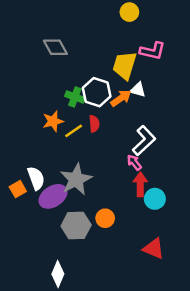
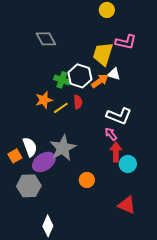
white L-shape: (144, 141) -> (119, 116), turned 65
gray hexagon: (76, 225) -> (29, 186), moved

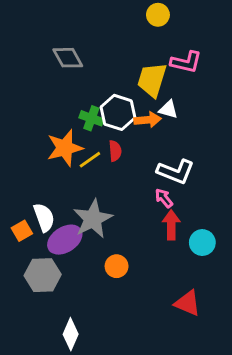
orange arrow: (100, 81) -> (148, 120), turned 30
orange star: (44, 100) -> (65, 148), size x1.4
cyan circle: (128, 164) -> (202, 243), moved
orange circle: (87, 180) -> (117, 266), moved

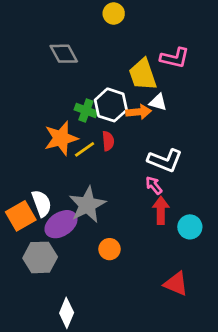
yellow circle: (158, 15) -> (114, 13), moved
yellow trapezoid: (152, 80) -> (143, 74), turned -36
orange square: (22, 231) -> (21, 216), size x1.5

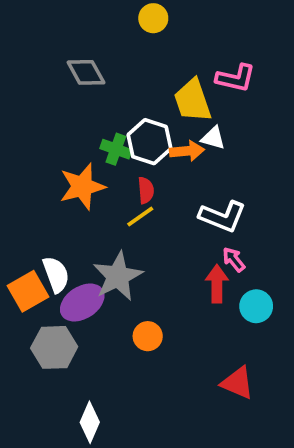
yellow line: (85, 149) -> (140, 216), moved
pink arrow: (154, 185) -> (234, 259), moved

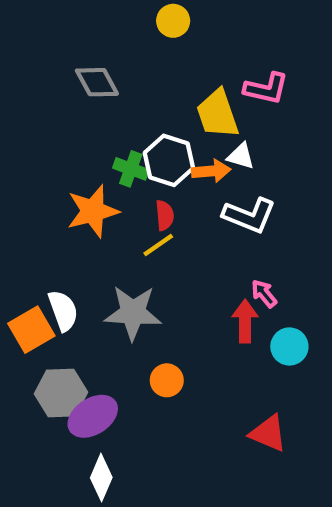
white L-shape: (222, 216) -> (249, 215), moved
gray star: (118, 276) -> (133, 313), turned 30
purple ellipse: (82, 303) -> (93, 416), moved

